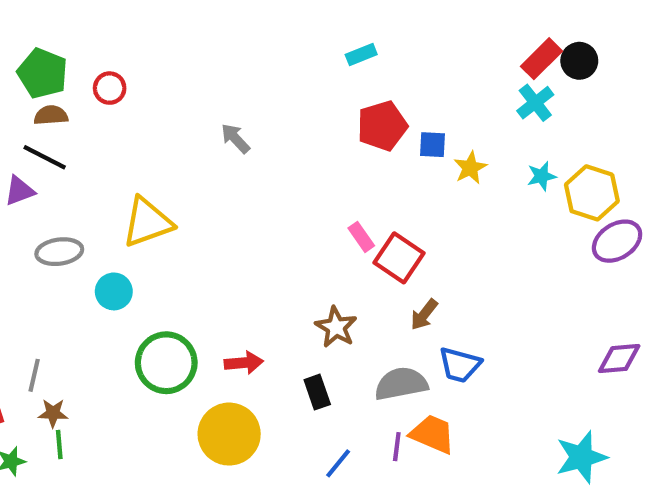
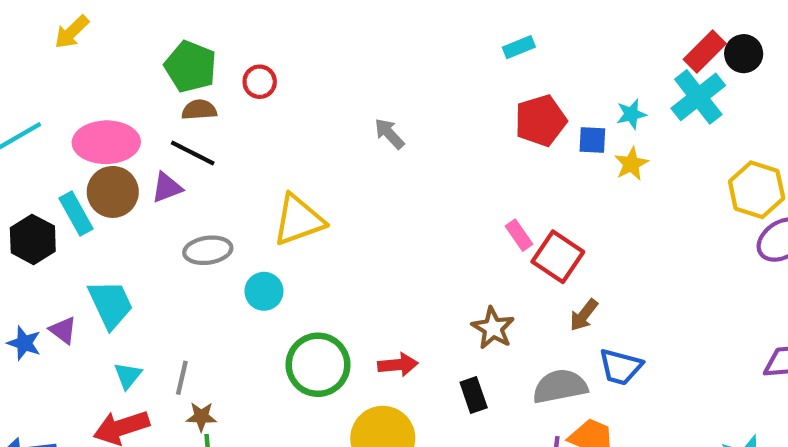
cyan cross: (535, 103) -> (698, 97), size x1.4
cyan star: (542, 176) -> (631, 114), moved

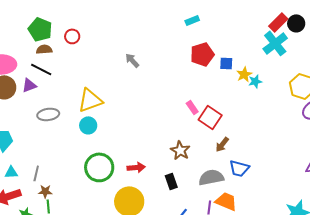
cyan star: (631, 114) -> (255, 81), moved
cyan circle: (264, 291) -> (88, 125), moved
cyan triangle: (128, 376) -> (11, 172), turned 48

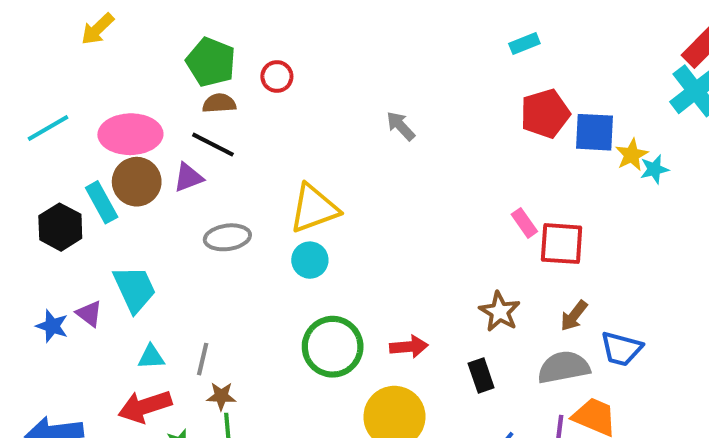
blue square: (226, 63) -> (595, 132), size x1.5
red square: (210, 117) -> (562, 244), turned -30
brown arrow: (222, 144) -> (574, 316), moved

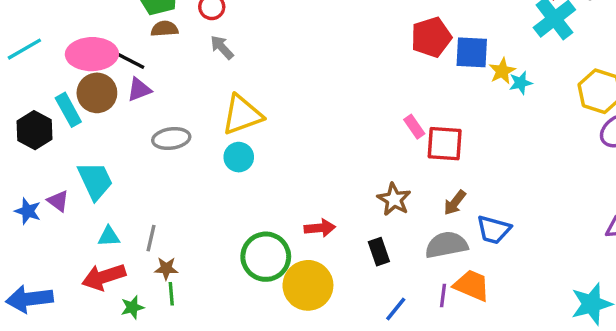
gray arrow: (401, 126) -> (222, 47), moved
black line: (213, 145) -> (127, 59), moved
green circle: (333, 347) -> (266, 257), moved

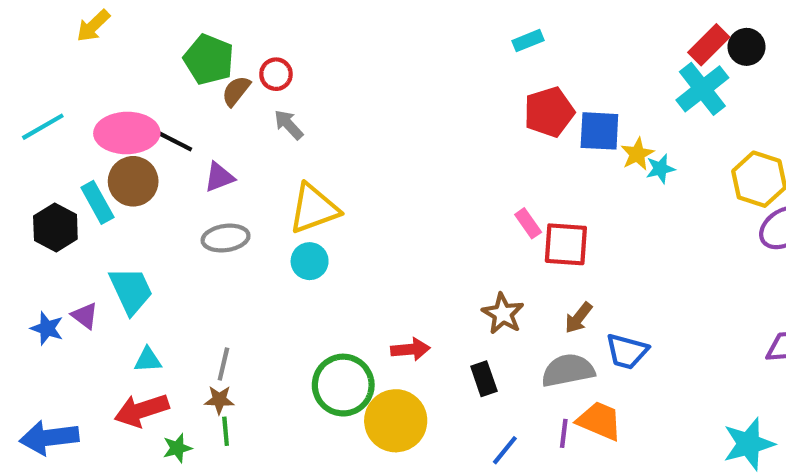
brown semicircle: (164, 29) -> (236, 91), moved, turned -48
purple triangle: (139, 90) -> (219, 177), moved
gray line: (151, 238) -> (223, 364), moved

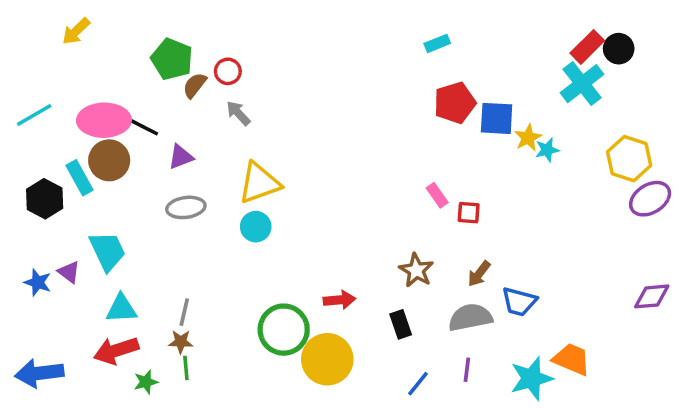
red square: (566, 244) -> (469, 213), size x0.6
cyan triangle: (148, 360) -> (121, 309), size x1.4
orange trapezoid: (599, 421) -> (572, 359), moved
cyan star: (749, 444) -> (531, 378), moved

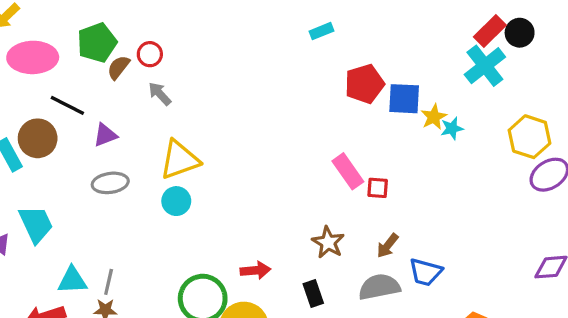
cyan rectangle: (437, 43) -> (322, 31), moved
green pentagon: (172, 59) -> (97, 43), turned 30
pink ellipse: (104, 120) -> (33, 57), moved
pink rectangle: (437, 195) -> (348, 171), size x1.5
cyan triangle: (121, 309) -> (72, 280), moved

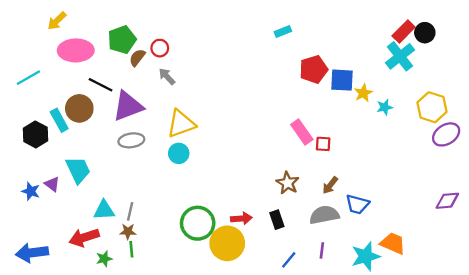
cyan star: (452, 128) -> (385, 107), moved
purple triangle: (105, 135) -> (128, 106), size x1.8
red arrow: (255, 270) -> (241, 218), moved

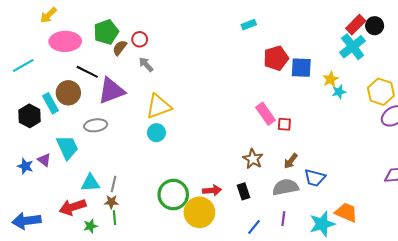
yellow star: (363, 93) -> (331, 79), moved
gray ellipse: (131, 140) -> (96, 125), moved

